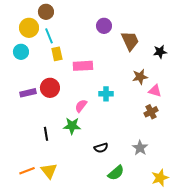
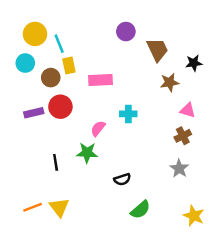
brown circle: (46, 12) -> (51, 78), moved
brown star: (140, 77) -> (170, 82), moved
gray star: (140, 148) -> (179, 168), moved
yellow star: (160, 178) -> (194, 216), turned -30

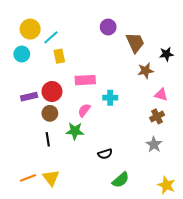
cyan line: (59, 44) -> (51, 37), turned 70
brown circle: (51, 78) -> (50, 113), moved
pink rectangle: (100, 80) -> (85, 80), moved

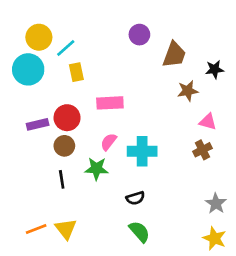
brown trapezoid: (135, 43) -> (174, 55), turned 45
cyan circle: (22, 54) -> (28, 69), size x1.5
cyan cross: (110, 98) -> (142, 151), moved, size x1.5
gray star: (154, 145) -> (216, 203), moved
green semicircle: (121, 180) -> (139, 232), moved, turned -90

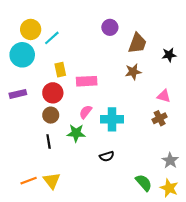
yellow rectangle: (76, 72) -> (60, 70), moved
brown star: (188, 91) -> (133, 72), moved
purple rectangle: (38, 124) -> (18, 94), moved
green semicircle: (139, 232) -> (144, 183), moved

